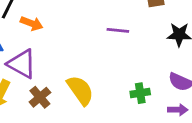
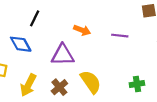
orange arrow: (32, 23) -> (82, 30), moved
purple triangle: (22, 64) -> (63, 55), moved, turned -30

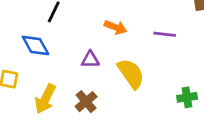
purple triangle: (63, 55) -> (90, 59), size x0.6
yellow semicircle: (91, 82) -> (131, 74), moved

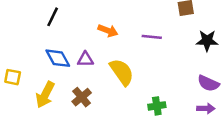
blue diamond: (36, 45) -> (58, 58), moved
green cross: (187, 97) -> (157, 106), moved

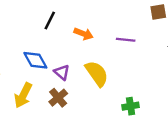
black line: (53, 17) -> (50, 20), moved
purple triangle: (85, 59) -> (62, 72), moved, turned 42

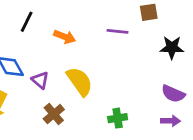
purple line: (126, 40) -> (118, 31), moved
brown cross: (58, 98) -> (54, 114), moved

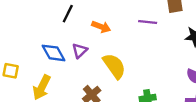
purple triangle: (40, 80) -> (80, 51), moved, turned 35

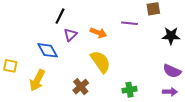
orange arrow: (101, 27) -> (98, 33), moved
purple triangle: (80, 51) -> (70, 35), moved

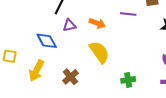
purple triangle: (70, 35) -> (69, 25), turned 32
brown cross: (81, 87) -> (70, 77), moved

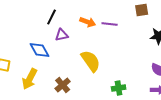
purple line: (128, 14) -> (110, 24), moved
orange arrow: (97, 23) -> (88, 22), moved

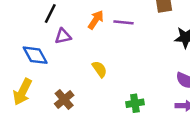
orange arrow: (88, 22) -> (96, 20), turned -77
yellow semicircle: (91, 61) -> (100, 69), size x0.6

